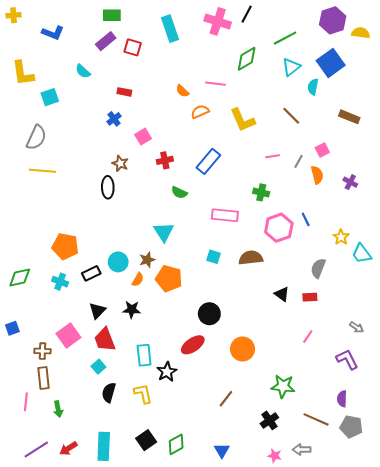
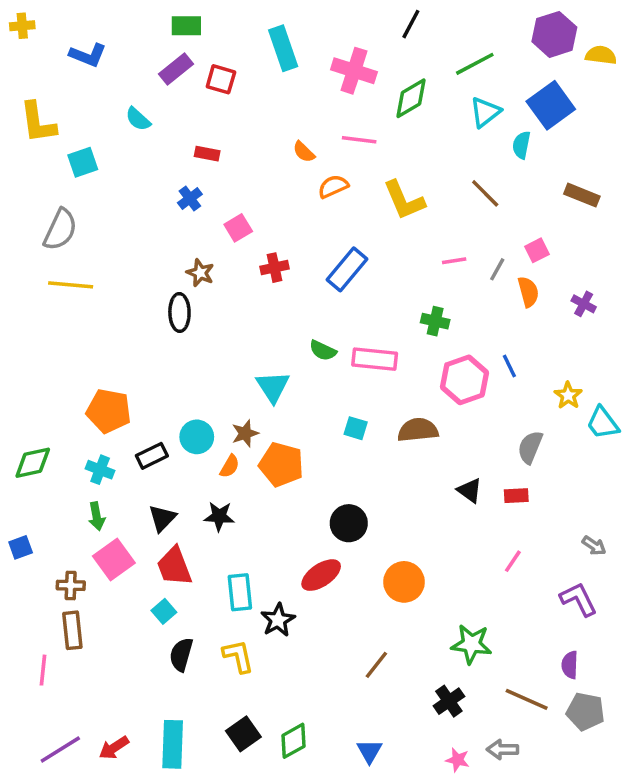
pink cross: (218, 21) -> (354, 71), moved
green semicircle: (179, 192) -> (323, 350), moved
green arrow: (58, 409) -> (97, 516), moved

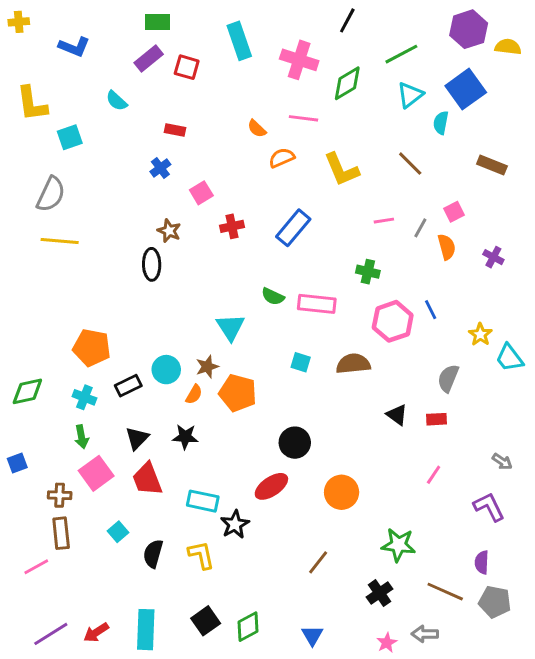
cyan rectangle: (240, 592) -> (203, 501), turned -72
cyan square: (164, 611) -> (118, 532), moved
pink line: (43, 670) -> (36, 567), turned 55
pink star: (458, 760) -> (387, 643), turned 30

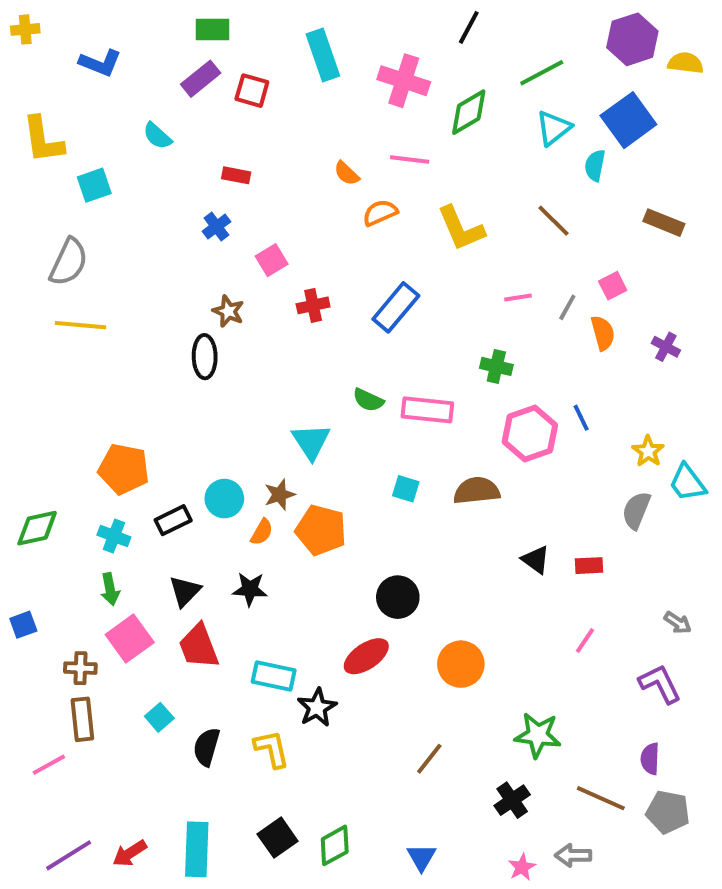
gray semicircle: (448, 378) -> (636, 510), moved

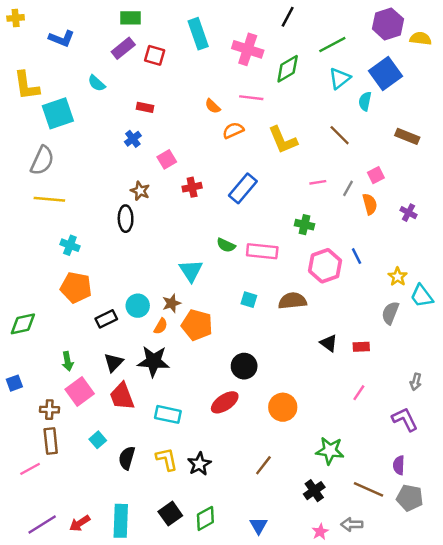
cyan square: (94, 185) -> (58, 113), size x1.5
cyan cross: (114, 536) -> (70, 245), moved
black star: (250, 589) -> (153, 361), size x1.5
gray arrow: (678, 623) -> (416, 382), turned 70
black star: (317, 707) -> (199, 464), moved

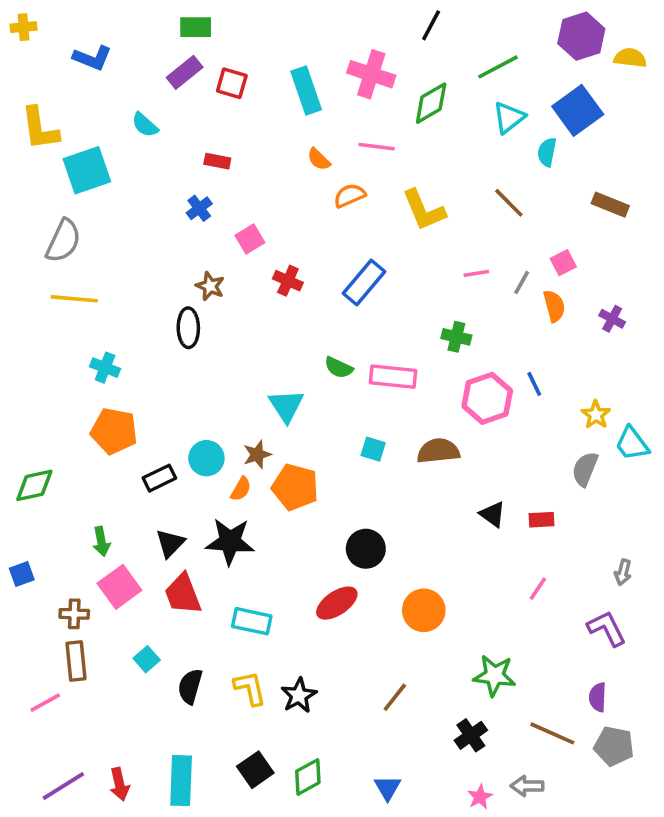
cyan rectangle: (198, 34) -> (306, 90), moved
red cross: (192, 187) -> (288, 281), turned 36
red arrow: (80, 523) -> (119, 784), turned -70

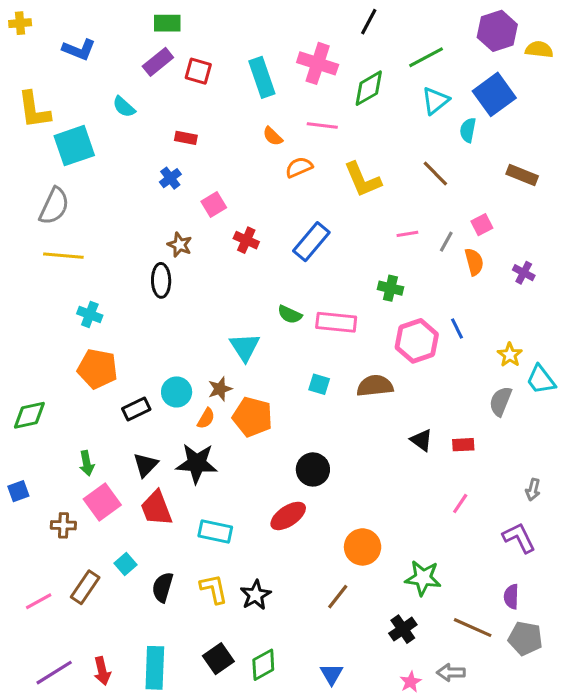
orange circle: (424, 610) -> (363, 547), moved
brown rectangle: (76, 661) -> (85, 587), moved, turned 40

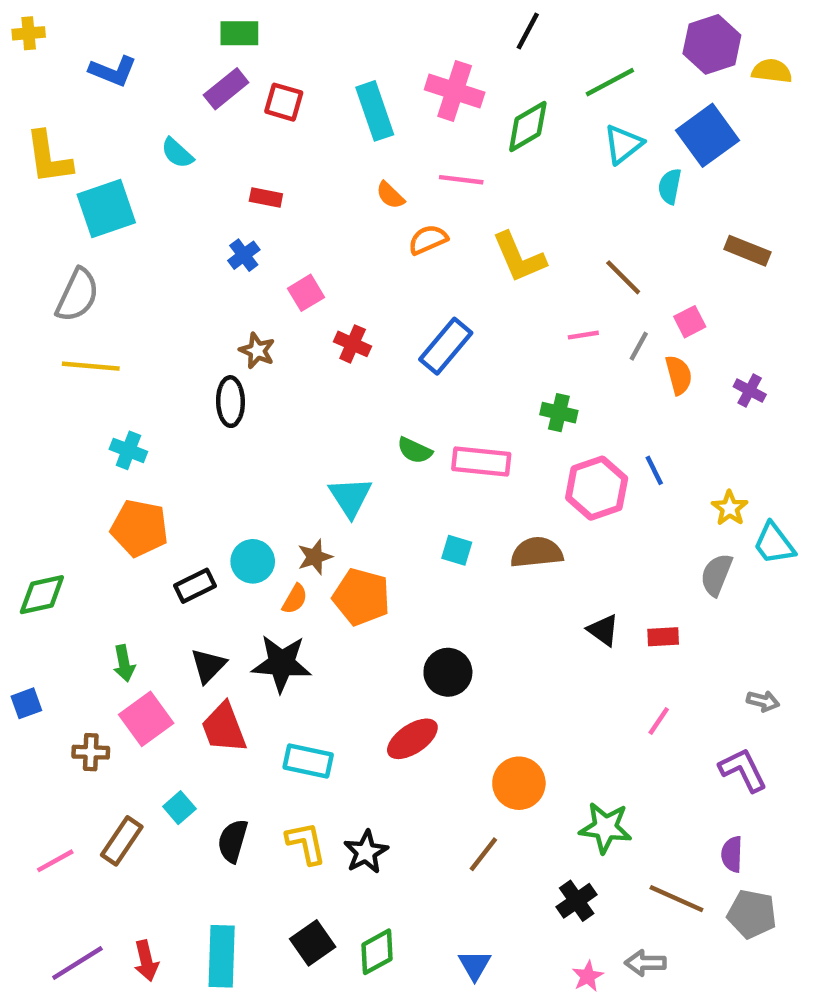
brown line: (435, 173) -> (623, 277), moved
gray arrow: (533, 490) -> (763, 701), turned -90

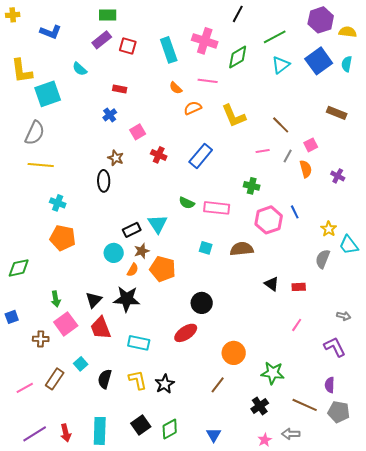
cyan semicircle: (670, 186) -> (347, 64), moved
black rectangle: (195, 586) -> (132, 230), moved

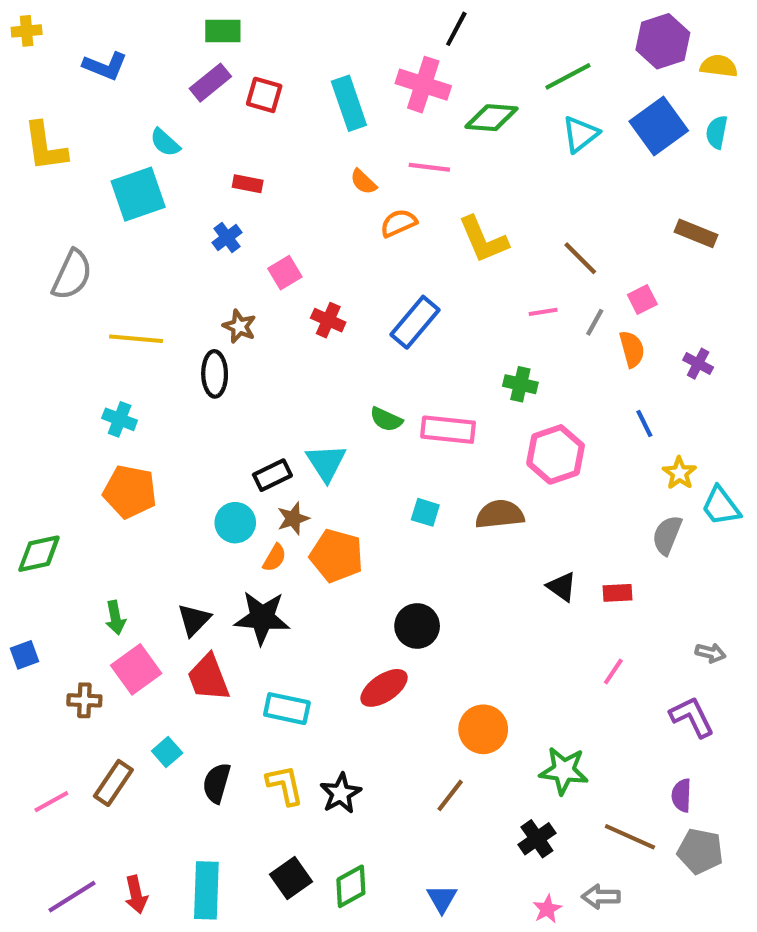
black line: (238, 14) -> (456, 29), moved
green diamond: (238, 57) -> (491, 118), turned 35
cyan square: (48, 94) -> (138, 194), moved
yellow line: (41, 165) -> (136, 339), moved
blue line: (295, 212) -> (644, 423), moved

